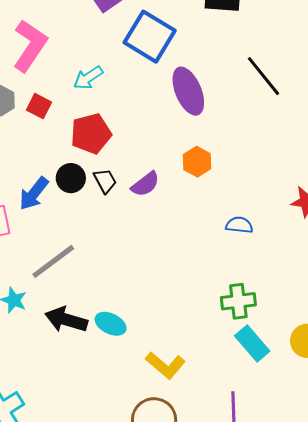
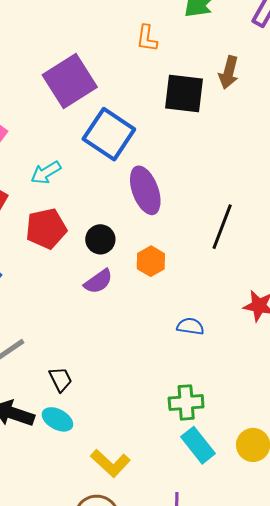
black line: (263, 76) -> (222, 227), moved, turned 57
black circle: (71, 178) -> (100, 239), moved
black trapezoid: (105, 181) -> (61, 379), moved

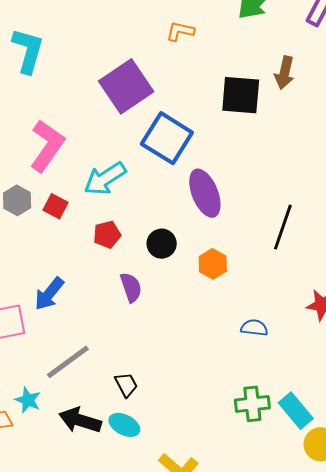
orange L-shape: (147, 38) -> (180, 31), moved, turned 96
cyan arrow: (46, 173) -> (105, 179), size x1.4
red pentagon: (46, 229) -> (107, 235), size x0.7
purple semicircle: (98, 281) -> (131, 287), moved, turned -72
cyan rectangle: (198, 445) -> (296, 411), moved

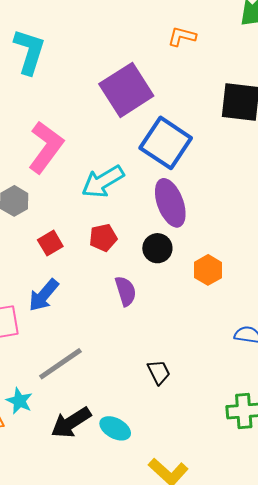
purple ellipse: (205, 193) -> (170, 203), moved
red square: (55, 206) -> (50, 243), moved, turned 30
black trapezoid: (126, 385) -> (159, 372), moved
black arrow: (80, 420) -> (71, 423), turned -51

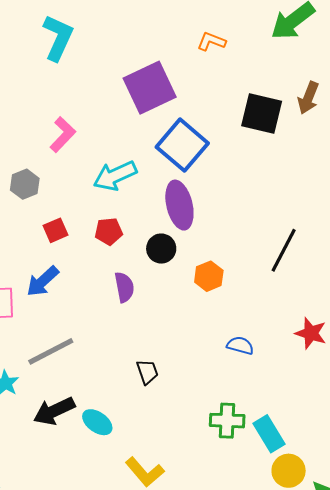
pink L-shape: (46, 147) -> (63, 135), size x0.7

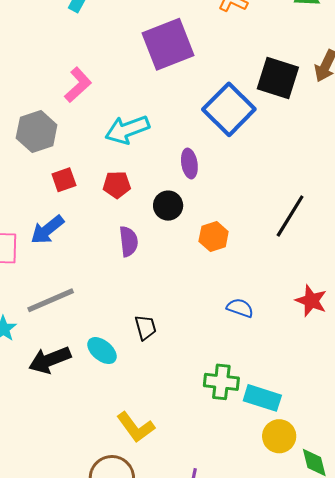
blue square: (182, 145) -> (229, 109), moved
gray hexagon: (25, 184) -> (37, 132), size x1.4
purple ellipse: (179, 205) -> (189, 163), size x0.6
cyan ellipse: (97, 422) -> (102, 351), moved
cyan rectangle: (269, 434) -> (262, 398), turned -45

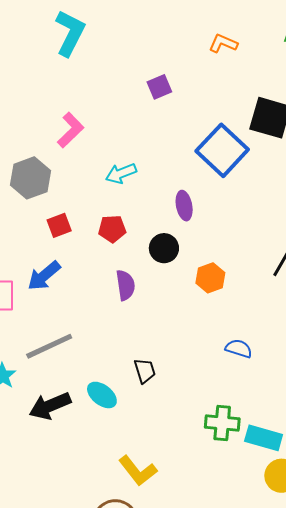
purple square: (168, 44) -> (159, 87), size x0.5
cyan arrow: (127, 130) -> (121, 173), size x0.7

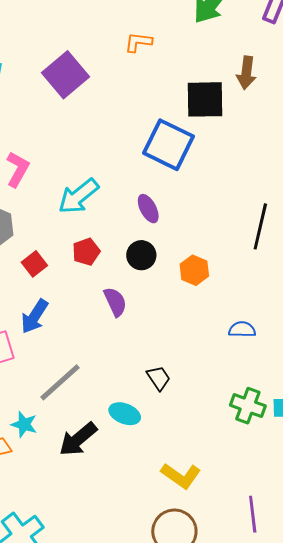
purple square: (159, 87) -> (66, 75), moved, size x1.8
cyan arrow: (121, 173) -> (78, 196), size x1.4
green cross: (222, 423) -> (248, 406), turned 32

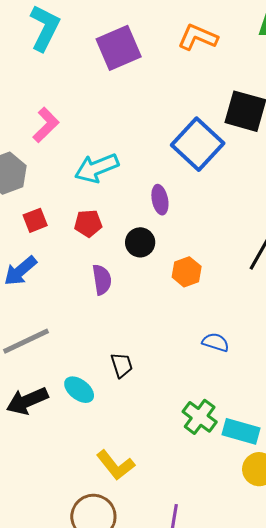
orange L-shape: (138, 42) -> (198, 37), size x1.4

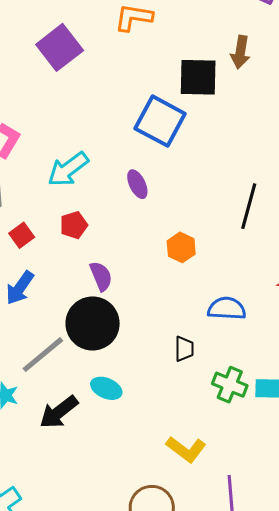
black circle: (140, 242) -> (93, 323), moved, size x1.8
blue semicircle: (216, 342) -> (227, 308), size x1.4
black trapezoid: (122, 365) -> (184, 349), moved, turned 32
yellow L-shape: (115, 465) -> (186, 449), moved

